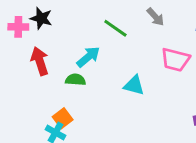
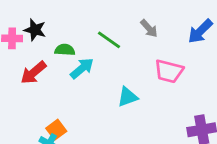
red arrow: (40, 61) -> (33, 73), turned -112
green semicircle: (75, 80) -> (65, 50), moved
cyan triangle: (134, 85) -> (128, 97), turned -35

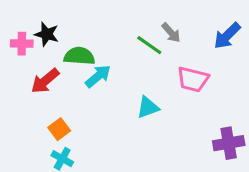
green line: (109, 40) -> (149, 45), moved
green semicircle: (65, 50) -> (79, 56), size x1.4
orange square: (56, 130) -> (59, 129), moved

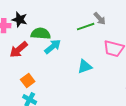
green line: (149, 45) -> (86, 27), turned -54

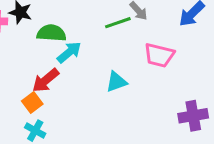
red arrow: (19, 50) -> (46, 80), moved

